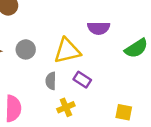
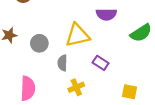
gray circle: (26, 49) -> (39, 43), moved
purple rectangle: (82, 80) -> (101, 63), moved

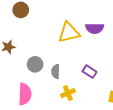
yellow triangle: (77, 35) -> (69, 33), moved
gray circle: (39, 43) -> (35, 64), moved

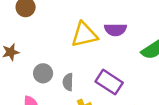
purple rectangle: (89, 72) -> (109, 82), size x1.5

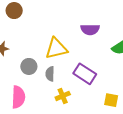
yellow triangle: (84, 35) -> (56, 49), moved

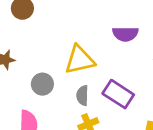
gray semicircle: (50, 74) -> (82, 96), moved

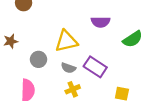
gray semicircle: (82, 96) -> (68, 68), turned -72

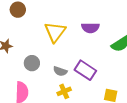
yellow triangle: (66, 41) -> (55, 32), moved, turned -40

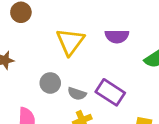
gray circle: (32, 63) -> (50, 83), moved

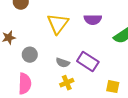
gray circle: (50, 83) -> (30, 55), moved

